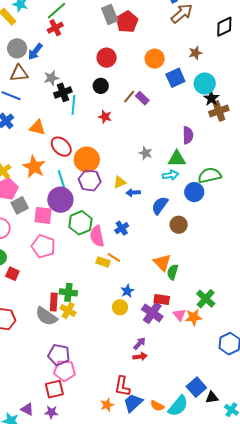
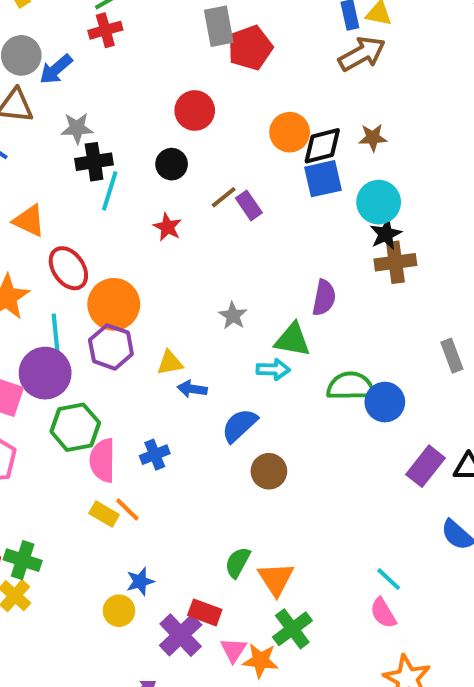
black diamond: (224, 27) -> (322, 146), moved
blue circle: (194, 192) -> (385, 402), moved
orange triangle: (162, 262) -> (276, 579), moved

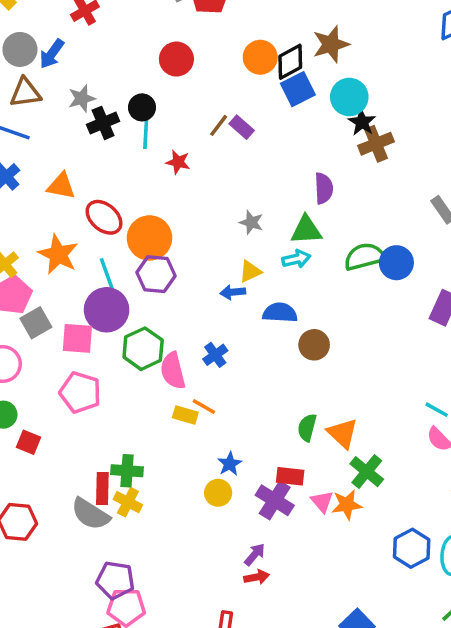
brown star: (373, 138) -> (331, 44), size x1.5
black circle: (172, 164) -> (142, 107), moved
cyan line: (110, 191) -> (146, 132), moved
yellow triangle: (170, 363) -> (250, 271), moved
blue semicircle: (240, 425) -> (280, 313), turned 60

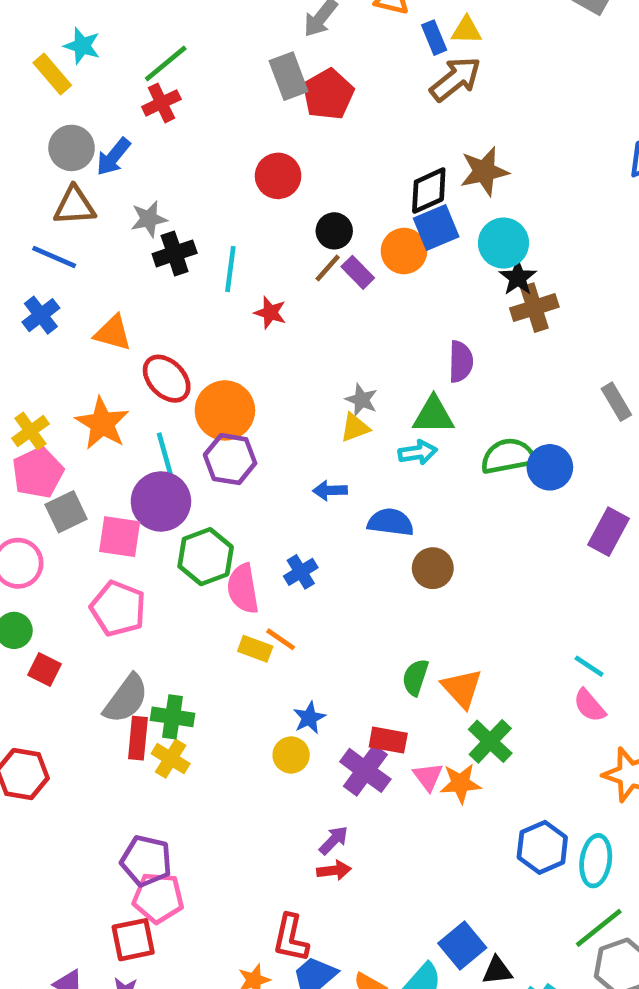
orange circle: (260, 57) -> (404, 251), moved
black circle: (142, 107) -> (334, 231), moved
yellow triangle: (250, 271) -> (355, 428), moved
gray semicircle: (90, 514) -> (126, 699), moved, turned -90

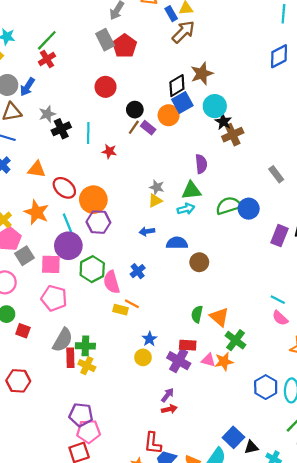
pink triangle: (428, 777) -> (208, 360), turned -32

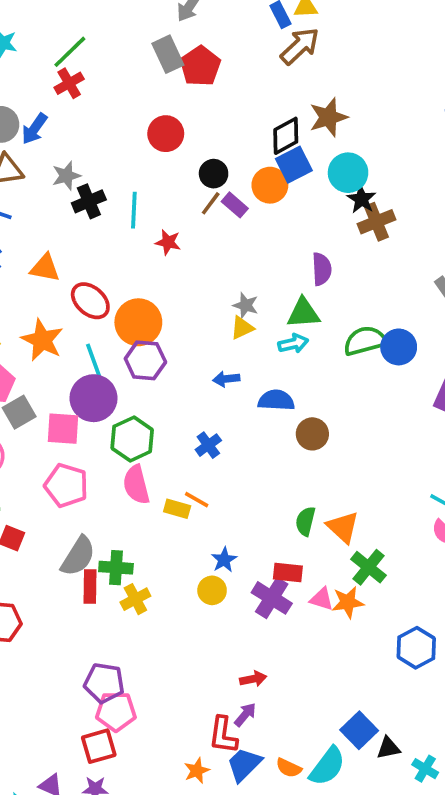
pink semicircle: (111, 282) -> (136, 485), moved
yellow cross: (87, 366) -> (135, 599), moved, turned 35
purple arrow: (168, 395) -> (245, 715), moved

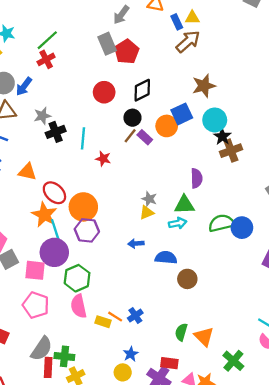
black diamond: (286, 136) -> (142, 90), moved
orange star: (42, 340) -> (44, 215), moved
blue cross: (208, 445) -> (135, 315), moved
green cross: (369, 567) -> (233, 361), moved

